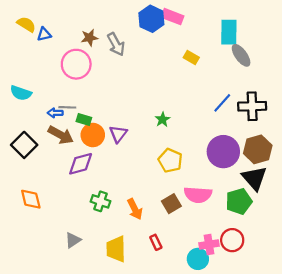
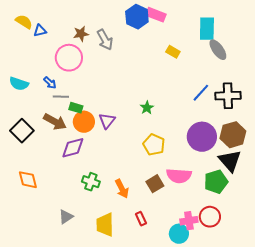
blue arrow: (55, 113) -> (50, 83), moved, turned -136

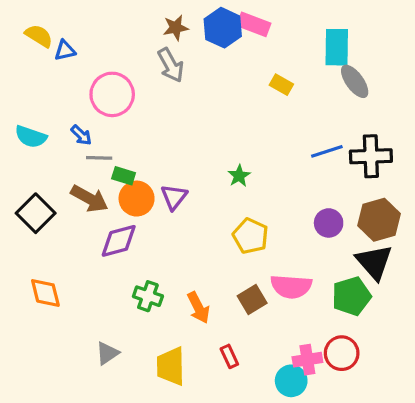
brown star: (81, 34) -> (176, 28), moved
blue line: (201, 93) -> (327, 151), turned 30
purple circle: (202, 137) -> (329, 223), size x0.6

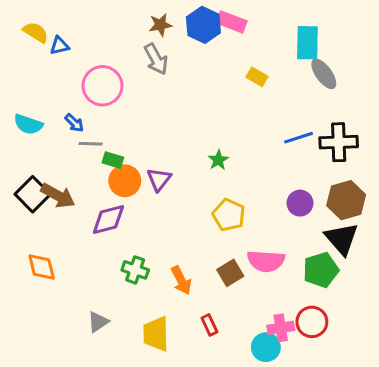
brown arrow: (89, 199) -> (58, 196), moved

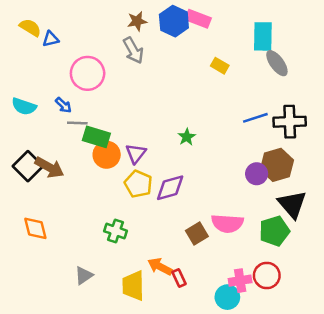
green rectangle: (113, 160) -> (96, 137), size x1.5
brown hexagon: (346, 200) -> (277, 165), moved
yellow pentagon: (229, 215) -> (138, 184), moved
purple diamond: (108, 219) -> (170, 188), moved
orange arrow: (181, 280) -> (160, 267), moved, turned 145

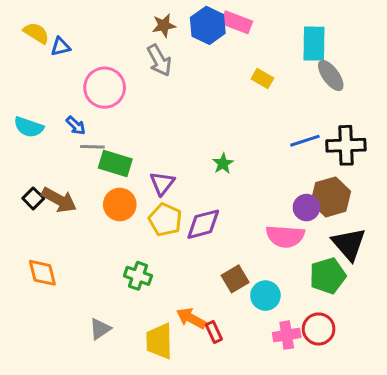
orange circle: (107, 155) -> (120, 204), moved
black square: (28, 166) -> (33, 198), size x0.6
pink semicircle: (227, 223) -> (285, 236), moved
cyan circle: (227, 297) -> (265, 296), moved

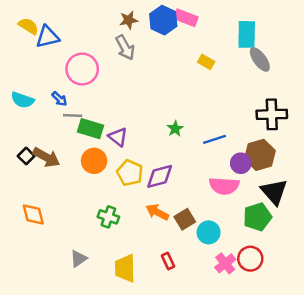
blue triangle: (61, 47) -> (48, 37), size x1.5
blue line: (305, 141) -> (215, 139), moved
purple triangle: (162, 183) -> (118, 137), moved, turned -30
orange arrow: (191, 318) -> (157, 212), moved
pink cross: (287, 335) -> (225, 263), turned -30

